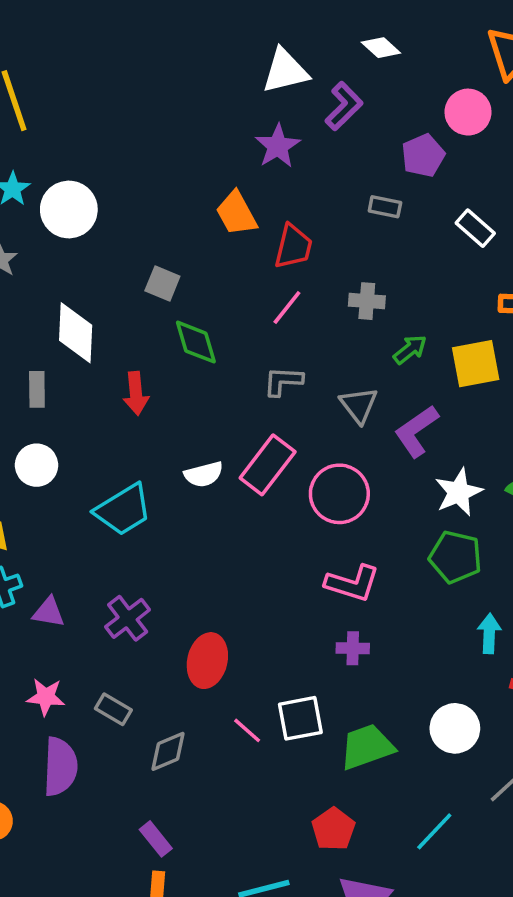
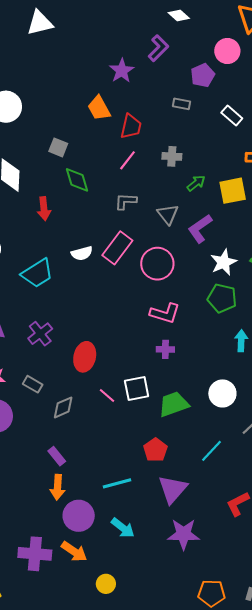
white triangle: (285, 71) -> (40, 23), moved

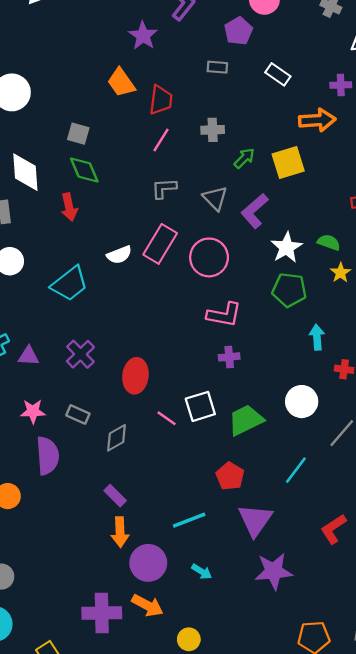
green diamond: (77, 180) -> (84, 170), moved
cyan arrow: (123, 528) -> (202, 572), size x0.7

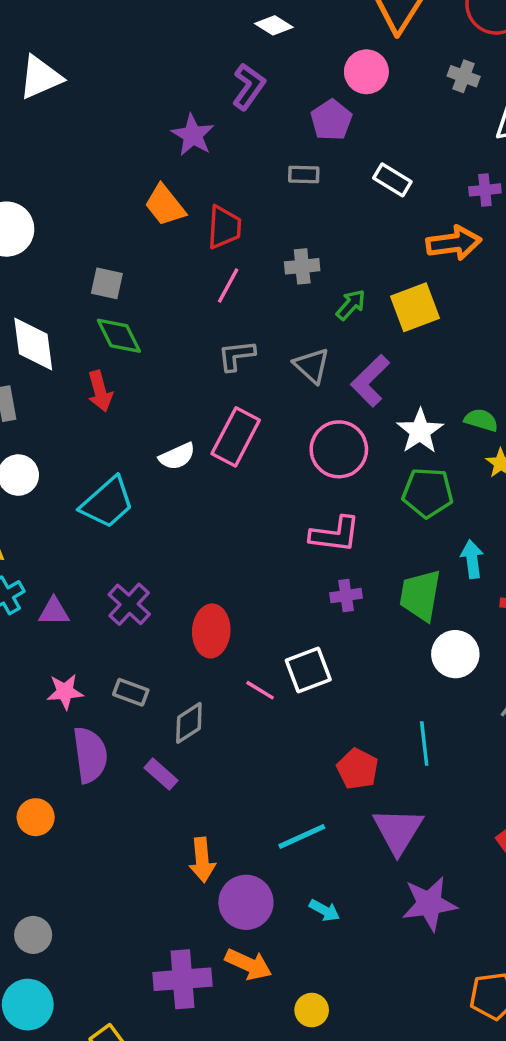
pink circle: (209, 257) -> (339, 449), moved
green trapezoid: (246, 420) -> (420, 595), moved, turned -51
cyan line: (296, 470) -> (424, 743), moved, turned -40
purple rectangle: (115, 496) -> (161, 774), moved

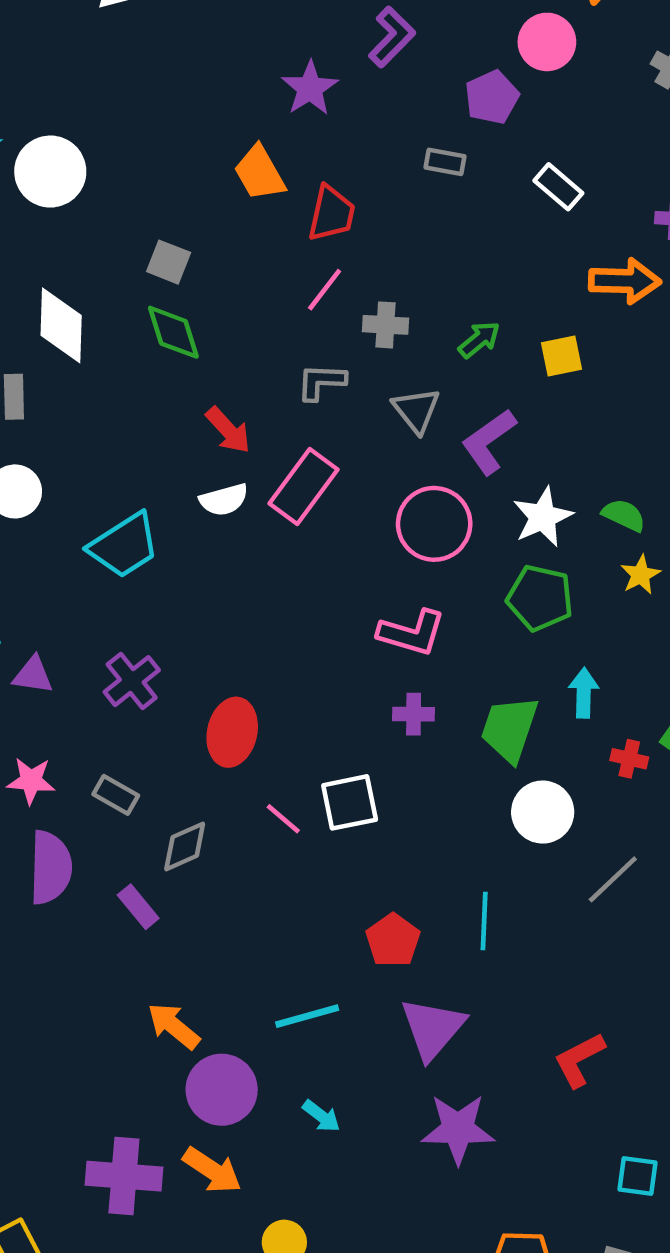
gray cross: (302, 266) -> (385, 325), moved
yellow square: (415, 307) -> (562, 356), size x0.7
red arrow: (100, 391) -> (228, 430), moved, turned -36
orange arrow: (202, 860) -> (174, 1026), turned 126

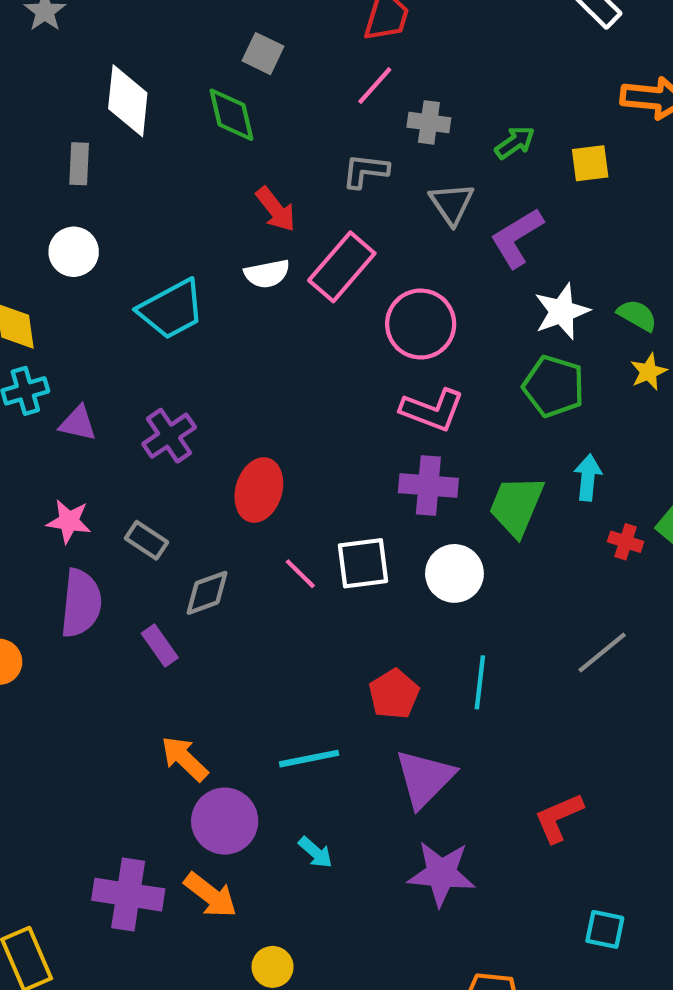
gray square: (169, 262) -> (263, 54), moved
pink circle: (434, 524) -> (421, 324), moved
purple cross: (414, 714) -> (428, 485), size x1.5
white circle: (543, 812) -> (454, 573), moved

